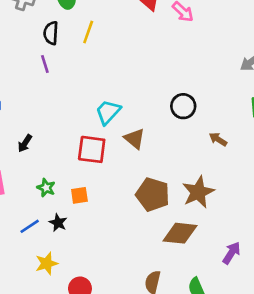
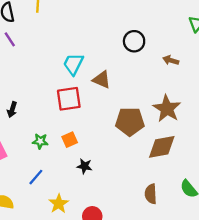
black star: (58, 223) -> (84, 166), moved

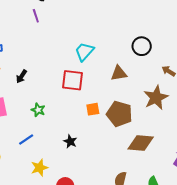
brown triangle: (102, 80) -> (119, 73), moved, turned -48
brown star: (167, 109) -> (156, 98), moved
orange square: (70, 140) -> (93, 109), moved

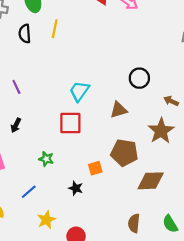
purple line: (36, 16) -> (16, 87), moved
orange square: (93, 109) -> (95, 168), moved
green star: (38, 110) -> (46, 159), moved

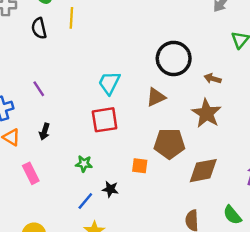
black circle: (139, 78) -> (174, 58), size x1.5
orange square: (95, 168) -> (140, 166), turned 32
black star: (76, 188) -> (110, 189), moved
blue line: (29, 192) -> (85, 201), moved

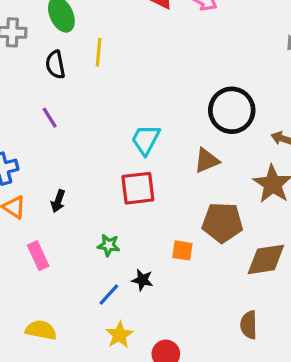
purple line: (39, 89) -> (50, 118), moved

